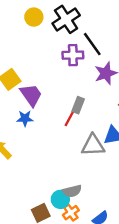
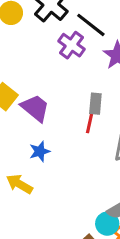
purple cross: (73, 55) -> (72, 45), turned -36
blue star: (25, 118) -> (40, 151), moved

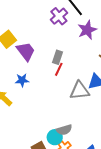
gray rectangle: (95, 104) -> (57, 57), moved

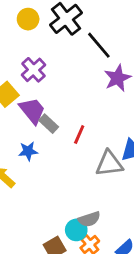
purple cross: (59, 16) -> (33, 70), moved
gray rectangle: (57, 57) -> (49, 124), moved, turned -64

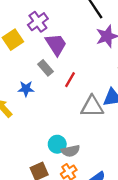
purple trapezoid: (32, 111) -> (56, 44), moved
cyan circle: (76, 230) -> (57, 144), moved

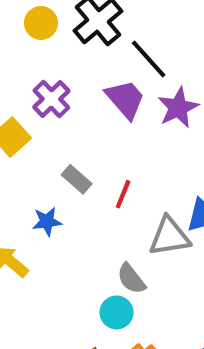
purple trapezoid: (56, 44) -> (125, 99), moved
gray semicircle: (70, 151) -> (131, 279), moved, turned 72

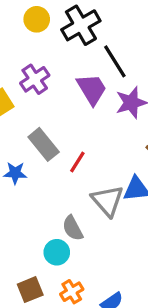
gray rectangle: (77, 179) -> (44, 144), size x1.4
gray triangle: (169, 237) -> (108, 201), turned 48

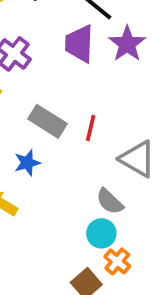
purple trapezoid: (92, 89) -> (79, 44), turned -128
orange cross: (72, 292) -> (117, 261), moved

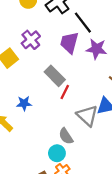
purple star: (127, 44) -> (96, 49), turned 30
gray rectangle: (48, 121) -> (55, 76), moved

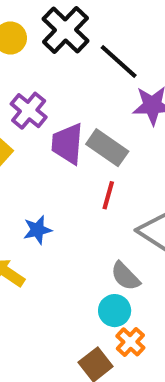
purple trapezoid: (69, 43) -> (67, 144), moved
gray rectangle: (55, 76) -> (107, 148), moved

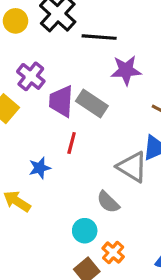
black line: (119, 61) -> (99, 37), turned -36
red line: (108, 195) -> (72, 143), moved
cyan circle: (115, 311) -> (85, 231), moved

